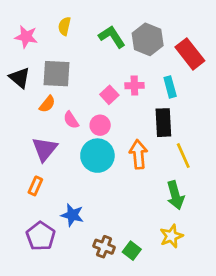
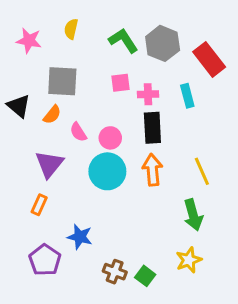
black triangle: (20, 78) -> (19, 106), moved
pink square: (109, 95) -> (120, 83), moved, turned 36
black rectangle: (163, 123) -> (152, 128), moved

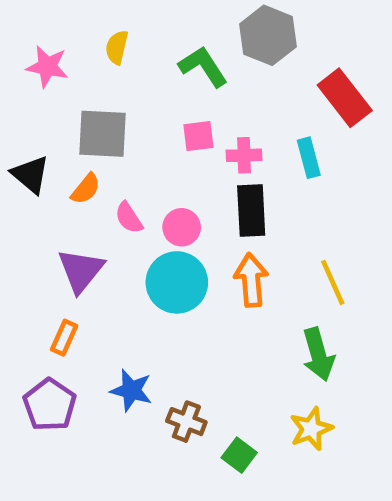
gray hexagon: (163, 43) -> (268, 35), moved
purple pentagon: (45, 260) -> (50, 405), moved
brown cross: (115, 272) -> (186, 422), moved

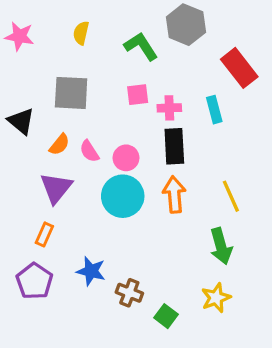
pink star: (47, 67) -> (19, 36), moved
orange semicircle: (86, 189) -> (59, 145), moved

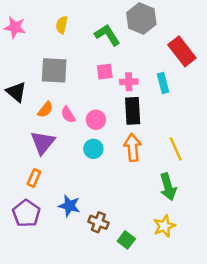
cyan circle: (123, 196) -> (93, 149), size x0.6

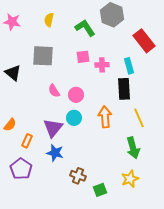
orange semicircle: (45, 110) -> (10, 125), moved
black rectangle: (133, 111) -> (124, 89), moved
purple triangle: (43, 143) -> (53, 128), moved
blue star: (69, 206) -> (55, 153), moved
green square: (126, 240) -> (100, 190), turned 32

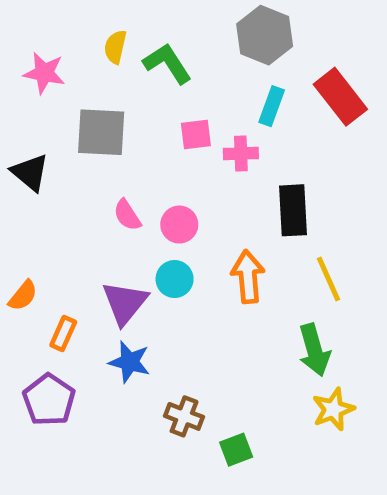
pink star: (12, 22) -> (44, 73), moved
green L-shape: (85, 28) -> (167, 63), moved
cyan rectangle: (129, 66) -> (272, 106), moved, turned 35
yellow star: (130, 179) -> (333, 409), moved

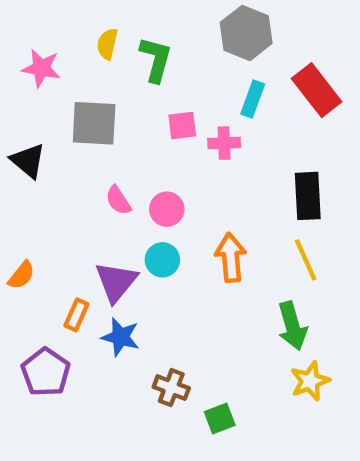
green L-shape: (167, 63) -> (156, 59), turned 48
black rectangle: (293, 210) -> (308, 196), moved
orange rectangle: (63, 334) -> (76, 315), moved

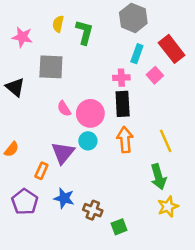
pink square: (182, 125) -> (155, 75), moved, turned -35
black rectangle: (308, 196) -> (123, 104), moved
pink circle: (167, 209) -> (90, 113), size x1.5
blue star: (121, 337) -> (64, 198), moved

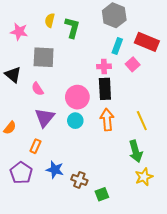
red rectangle: (172, 49) -> (147, 42), turned -30
pink semicircle: (64, 109) -> (37, 89), moved
purple triangle: (63, 153) -> (45, 118), moved

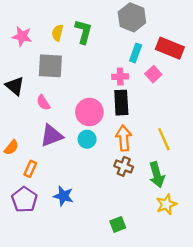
yellow semicircle: (50, 20) -> (57, 33), moved
purple triangle: (45, 118) -> (52, 136), turned 30
orange rectangle: (35, 146) -> (30, 169), moved
brown cross: (79, 180) -> (124, 166), moved

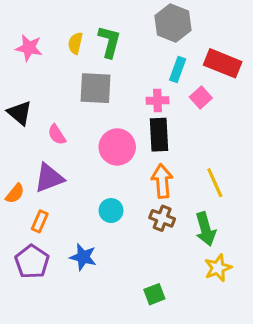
gray square: (50, 66) -> (96, 88), moved
purple triangle: (52, 136) -> (49, 178), moved
cyan circle: (87, 139) -> (111, 211), moved

